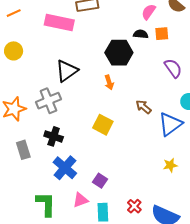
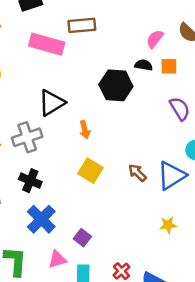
orange arrow: (109, 82) -> (85, 130), moved
brown arrow: (144, 107) -> (137, 173), moved

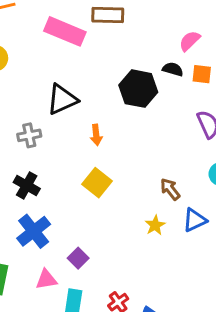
gray cross: (27, 137) -> (29, 135), size x0.7
brown arrow: (137, 173) -> (170, 189), moved
blue triangle: (172, 176) -> (195, 220), moved, size x0.7
yellow star: (168, 225) -> (155, 225), moved, turned -30

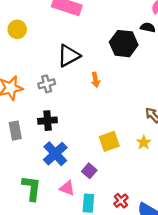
yellow square: (97, 183) -> (109, 141), moved, turned 36
black cross: (27, 185) -> (48, 121), turned -30
pink triangle: (46, 279) -> (67, 188), turned 35

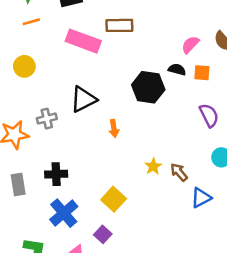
gray cross: (47, 84) -> (47, 119), moved
yellow square: (109, 141) -> (114, 199), moved, turned -30
yellow star: (144, 142) -> (153, 166), moved

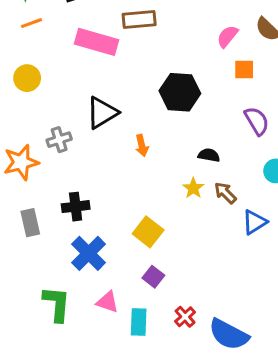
black semicircle: (177, 69) -> (209, 155), moved
purple square: (103, 234) -> (153, 277), moved

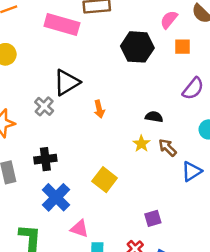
black hexagon: (180, 92) -> (137, 47), moved
purple semicircle: (257, 121) -> (193, 89), turned 70
gray cross: (59, 140) -> (44, 106), moved, turned -30
purple square: (153, 277) -> (153, 218), moved, turned 36
pink triangle: (107, 302) -> (80, 229), moved

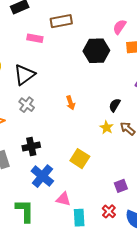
pink rectangle: (62, 24) -> (35, 38), size x0.6
black triangle: (67, 82) -> (24, 75), moved
black semicircle: (154, 117) -> (115, 105), turned -64

